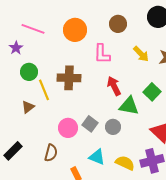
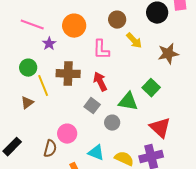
purple star: (16, 48) -> (49, 44), moved
yellow arrow: (141, 54) -> (134, 41), moved
red arrow: (114, 86) -> (100, 82), moved
gray square: (90, 124) -> (92, 106), moved
pink circle: (68, 128) -> (67, 134), moved

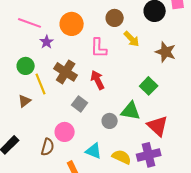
brown star: (168, 54) -> (166, 52), turned 30
brown cross: (68, 74) -> (66, 72), turned 30
green triangle: (128, 102) -> (131, 111), moved
gray square: (92, 106) -> (80, 104), moved

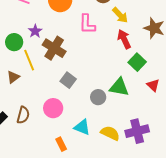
purple star: (47, 42) -> (35, 31), moved
red arrow: (98, 80) -> (124, 39), moved
red triangle: (158, 126) -> (153, 85), moved, size x0.6
brown semicircle: (48, 147) -> (23, 115), moved

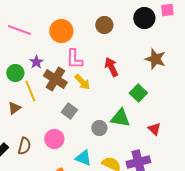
yellow arrow: (120, 15) -> (82, 82), moved
pink L-shape: (87, 24) -> (74, 59), moved
red arrow: (124, 39) -> (111, 67), moved
red triangle: (153, 85) -> (154, 129), moved

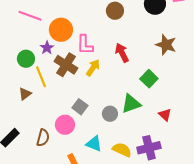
orange circle: (61, 31) -> (61, 30), moved
yellow arrow: (82, 82) -> (93, 68), turned -102
gray square: (69, 111) -> (80, 107), moved
green triangle: (120, 118) -> (131, 104), turned -30
brown semicircle: (24, 146) -> (43, 138), moved

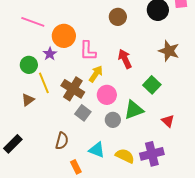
brown cross: (66, 65) -> (73, 89), moved
pink circle: (65, 125) -> (107, 95), moved
brown semicircle: (43, 138) -> (62, 141), moved

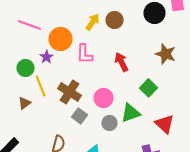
yellow arrow: (96, 74) -> (92, 22), moved
red triangle: (168, 121) -> (164, 124), size x1.5

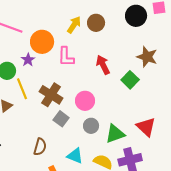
green square: (148, 88) -> (130, 80), moved
green triangle: (130, 113) -> (115, 134), moved

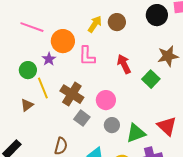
brown star: (147, 57) -> (168, 56), turned -30

